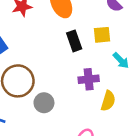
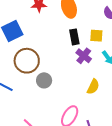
purple cross: (89, 79) -> (84, 56), moved, turned 35

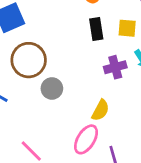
purple cross: (84, 56) -> (115, 67), moved, turned 35
yellow semicircle: (93, 87) -> (101, 110), moved

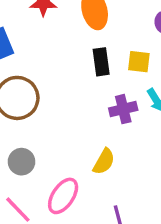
gray circle: (52, 88) -> (21, 162), moved
pink ellipse: (86, 139) -> (63, 196), moved

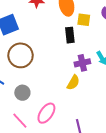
yellow square: (139, 62) -> (84, 20), moved
yellow semicircle: (104, 162) -> (73, 82), moved

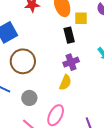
purple cross: (82, 63) -> (71, 62), moved
yellow semicircle: (73, 82) -> (65, 82), moved

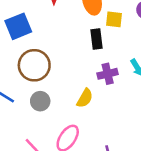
purple cross: (71, 62) -> (108, 74), moved
gray circle: (29, 98) -> (40, 101), moved

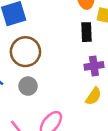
yellow semicircle: (85, 98) -> (93, 96), moved

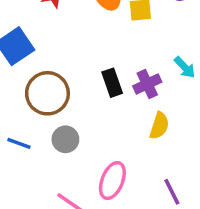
black rectangle: (86, 32) -> (112, 83), moved

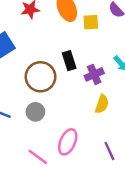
black rectangle: (112, 83) -> (69, 61), moved
brown circle: (47, 93) -> (41, 77), moved

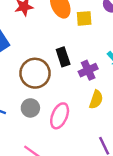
pink ellipse: (68, 142) -> (60, 116), moved

